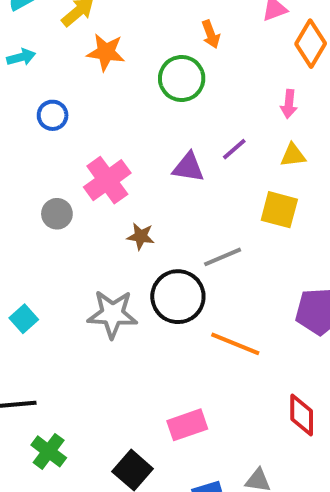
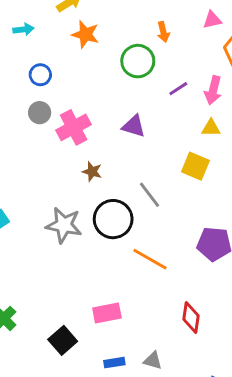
pink arrow: (289, 104) -> (213, 90), size x1.4
purple line: (234, 149) -> (178, 89), moved
gray circle: (57, 214) -> (40, 113), moved
gray line: (223, 257) -> (150, 195), turned 68

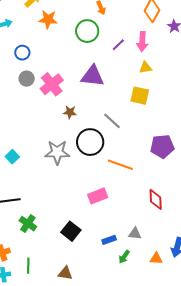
purple triangle: (134, 126) -> (93, 76), size x1.4
pink rectangle: (107, 313) -> (98, 196), moved

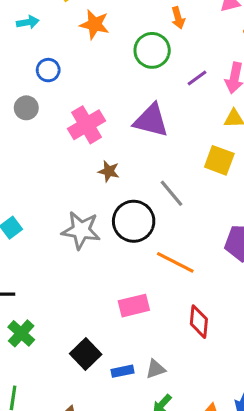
gray circle: (27, 79) -> (26, 108), moved
red diamond: (156, 199) -> (199, 322), moved
gray triangle: (135, 234) -> (155, 369), moved, turned -32
blue rectangle: (109, 240) -> (122, 371), moved

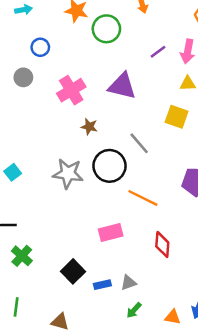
green circle: (152, 50) -> (106, 29), moved

